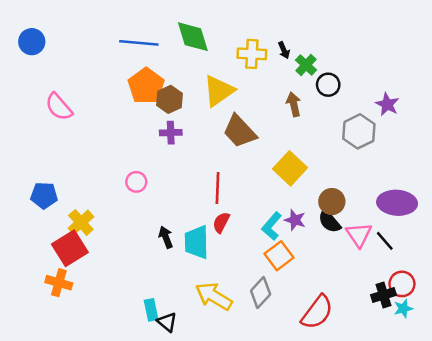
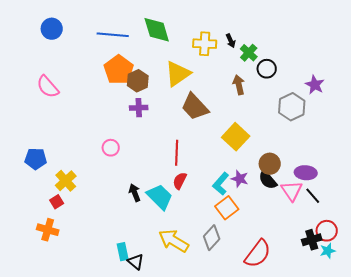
blue circle: (32, 42) -> (52, 29), moved
purple ellipse: (397, 203) -> (306, 173), moved, size x0.7
cyan trapezoid: (197, 242) -> (160, 197), turned 136
red square: (70, 248) -> (57, 202), size x0.5

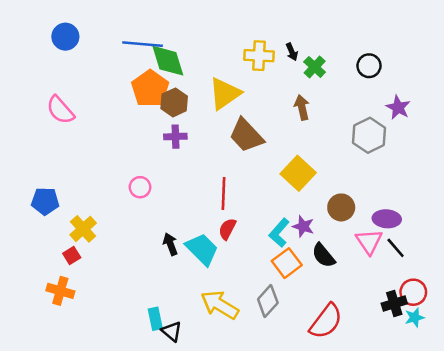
green diamond: (157, 30) -> (168, 61), moved
black circle: (267, 69) -> (369, 66), moved
black semicircle: (268, 180) -> (323, 255), moved

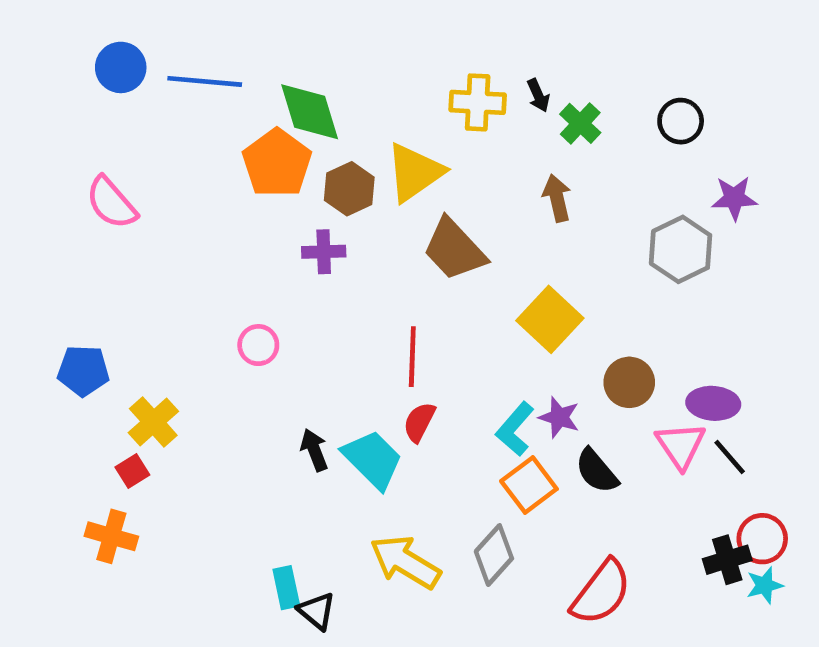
blue line: (143, 44) -> (205, 81), moved
brown hexagon: (174, 102) -> (349, 189), moved
purple star: (398, 107) -> (734, 198), turned -30

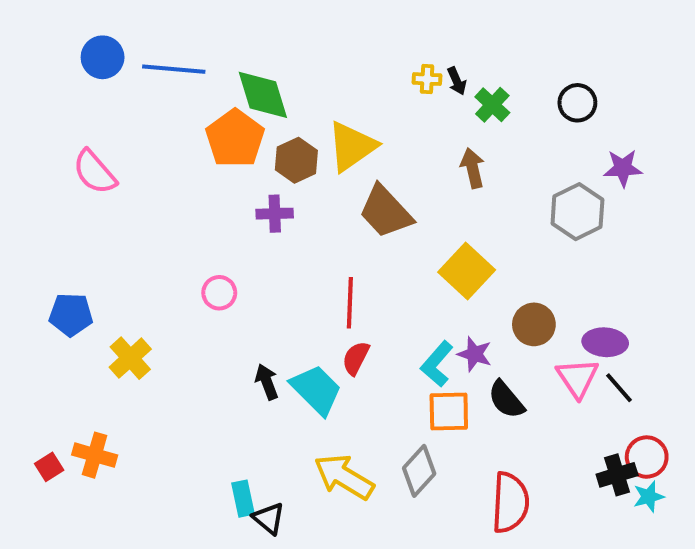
yellow cross: (478, 102) -> (427, 79), moved, size x0.6
red square: (132, 471) -> (49, 467), moved
orange square: (529, 485) -> (449, 411), turned 36
red semicircle: (601, 592) -> (510, 503), turned -34

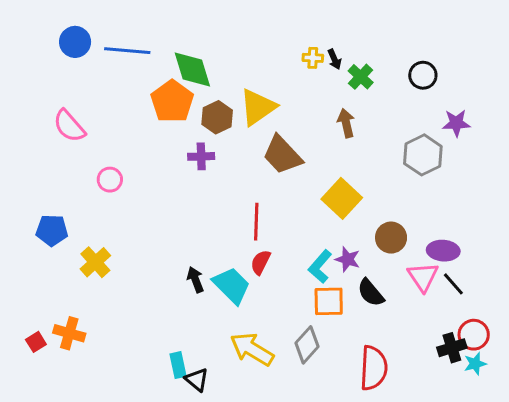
pink circle: (219, 293) -> (110, 180), moved

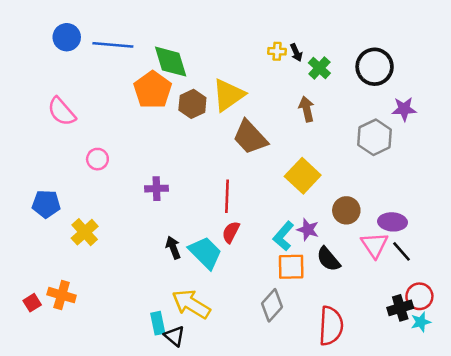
black circle: (423, 75) -> (375, 67), size x1.5
purple cross: (201, 156) -> (156, 189), moved
yellow arrow: (252, 349) -> (191, 304), moved

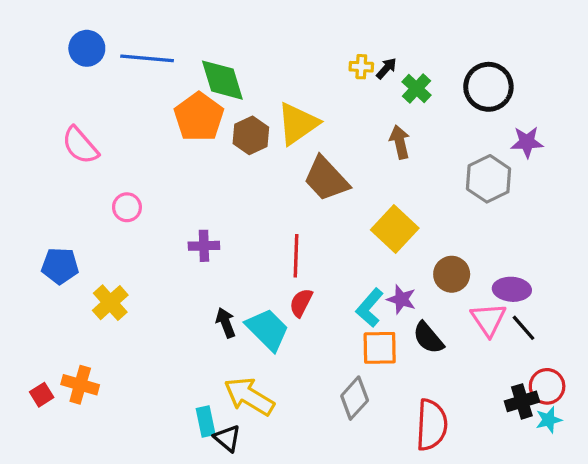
black arrow: (296, 53) -> (386, 68), turned -114

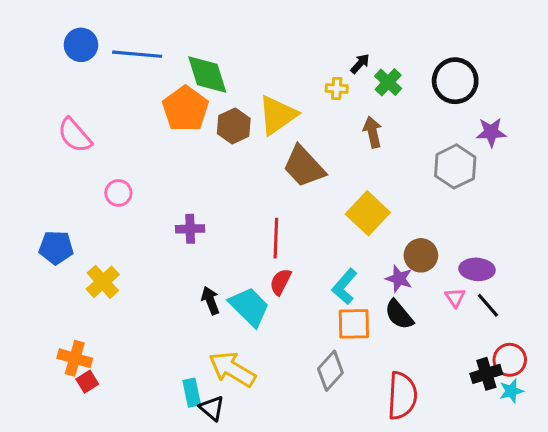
yellow cross: (361, 67) -> (337, 89), moved
purple star: (401, 299) -> (399, 279), moved
pink triangle: (488, 319) -> (455, 297), size x0.6
red square: (42, 395) -> (87, 382), moved

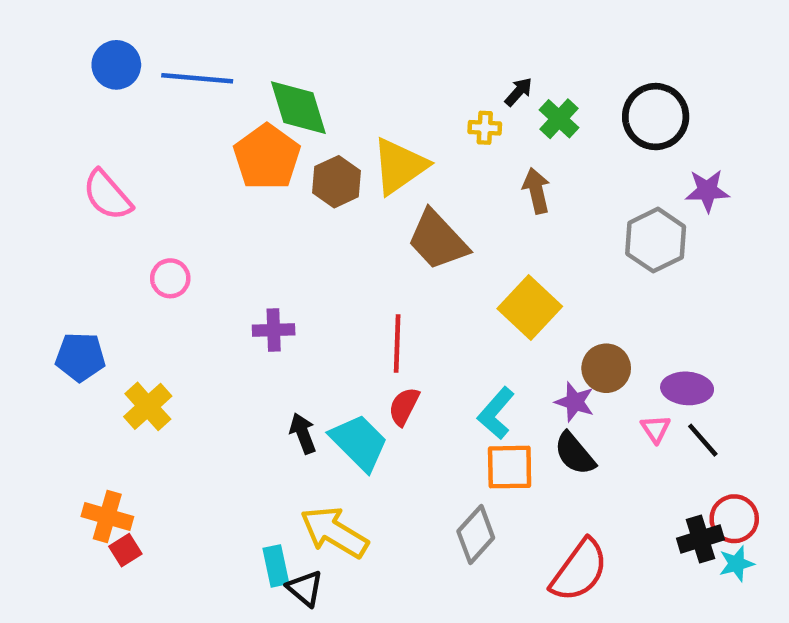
red semicircle: (402, 396) -> (579, 570), turned 33

